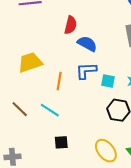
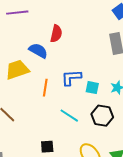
blue semicircle: (87, 44) -> (38, 51), moved
cyan line: (50, 110) -> (69, 116), moved

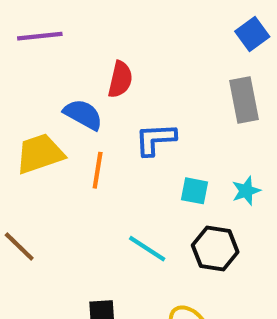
blue L-shape: (71, 78) -> (155, 139), moved
orange line: (45, 88) -> (98, 170), moved

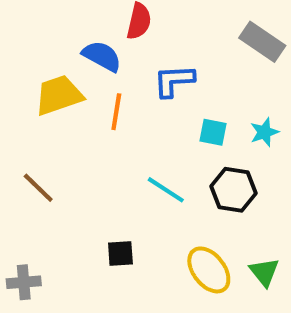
gray rectangle: (244, 100) -> (262, 42), turned -45

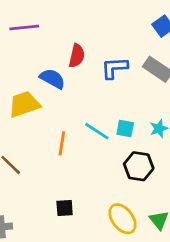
blue L-shape: (174, 81) -> (114, 68), moved
orange line: (116, 112) -> (62, 143), moved
cyan line: (166, 190) -> (97, 131), moved

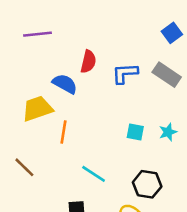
cyan line: (97, 131) -> (94, 174), moved
orange line: (62, 143) -> (64, 132), moved
black hexagon: (139, 166) -> (147, 184), moved

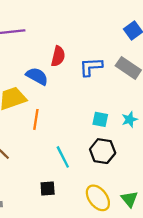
cyan line: (94, 174) -> (63, 157), turned 30
black hexagon: (147, 184) -> (103, 151), moved

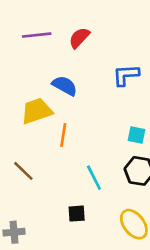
red semicircle: (58, 56) -> (79, 38), moved, turned -150

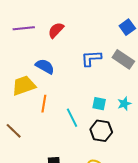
cyan line: (94, 178) -> (72, 118), moved

